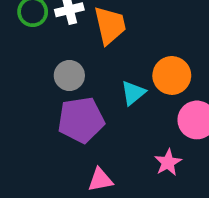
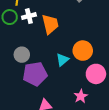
gray circle: (69, 75) -> (22, 55), moved

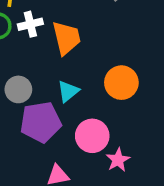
cyan triangle: (62, 60) -> (68, 91), moved
pink circle: (96, 74) -> (92, 136), moved

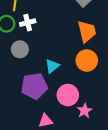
orange trapezoid: (66, 38) -> (87, 32), moved
gray circle: (18, 89) -> (20, 49), moved

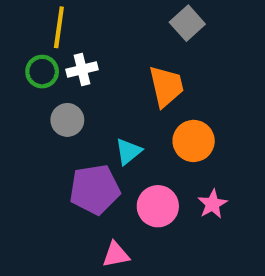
orange trapezoid: (87, 32) -> (166, 86), moved
pink star: (85, 111) -> (213, 204), moved

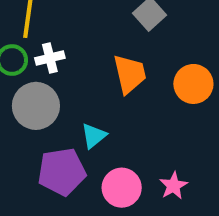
gray circle: (67, 120) -> (36, 106), size x1.5
orange circle: (194, 141) -> (193, 84), moved

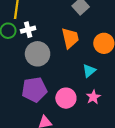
gray circle: (36, 106) -> (38, 54), moved
cyan triangle: (94, 136) -> (89, 71), moved

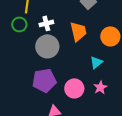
white cross: (28, 30) -> (46, 23), moved

